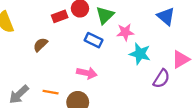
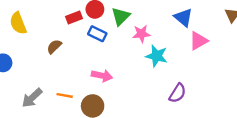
blue rectangle: (94, 40) -> (97, 34), moved
pink triangle: (181, 59) -> (199, 41), moved
purple semicircle: (161, 79) -> (178, 93), moved

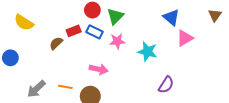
red rectangle: (74, 17) -> (74, 31), moved
yellow semicircle: (18, 23) -> (24, 23), turned -36
pink star: (141, 34) -> (117, 41), moved

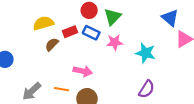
yellow semicircle: (24, 23) -> (43, 23), moved, turned 132
pink arrow: (99, 69) -> (83, 71), moved
purple semicircle: (166, 85) -> (147, 89), moved

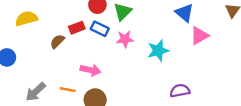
yellow semicircle: (43, 23) -> (26, 18), moved
cyan star: (146, 53) -> (158, 51), turned -30
purple semicircle: (147, 89) -> (180, 91), moved, turned -132

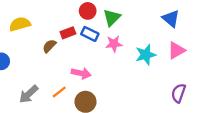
pink triangle: (199, 36) -> (176, 50), moved
orange line: (68, 90) -> (59, 92), turned -48
purple semicircle: (180, 91) -> (179, 93), moved, turned -60

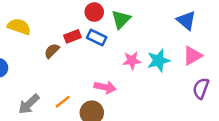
yellow semicircle: (20, 24) -> (19, 27), turned 35
pink star: (114, 44) -> (132, 61), moved
pink arrow: (81, 73) -> (105, 87), moved
purple semicircle: (179, 93) -> (201, 88), moved

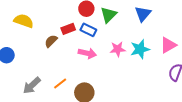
blue triangle: (186, 21) -> (143, 14), moved, turned 30
pink arrow: (105, 87) -> (87, 53), moved

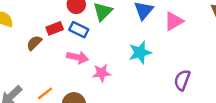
pink triangle: (168, 45) -> (174, 21), moved
pink star: (118, 49) -> (102, 73), moved

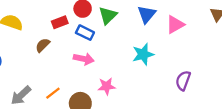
red rectangle: (55, 28) -> (60, 22), moved
pink star: (102, 73) -> (107, 86), moved

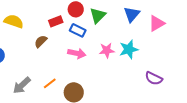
purple semicircle: (183, 81) -> (154, 78), moved, turned -84
pink star: (107, 86) -> (107, 50), moved

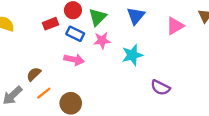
pink triangle: (157, 23) -> (175, 26), moved
brown semicircle: (41, 41) -> (34, 74), moved
pink star: (107, 50) -> (102, 40), moved

